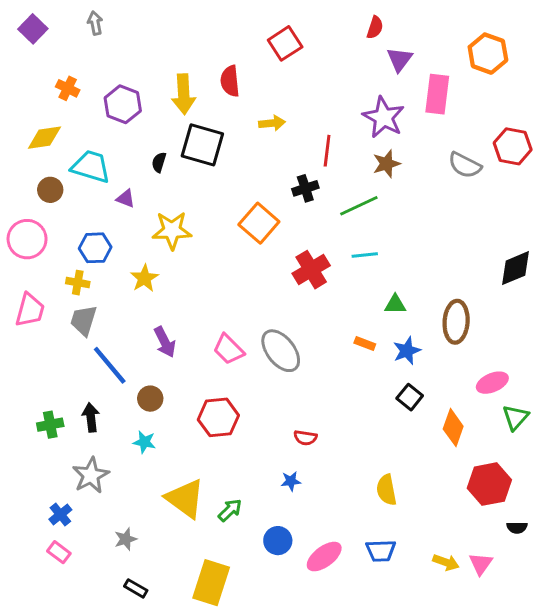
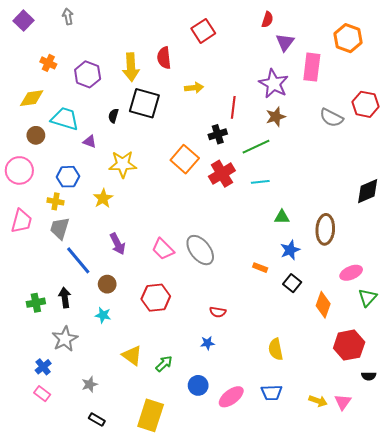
red cross: (311, 270) -> (222, 174), moved
orange rectangle: (365, 343) -> (260, 268), moved
yellow triangle: (185, 499) -> (132, 355), size x0.7

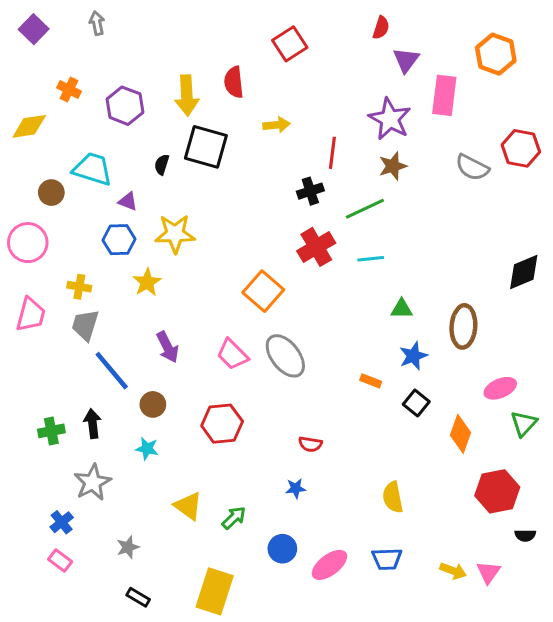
yellow diamond: (32, 98) -> (29, 126), moved
orange square: (185, 159) -> (263, 291), moved
blue hexagon: (68, 177) -> (119, 240), moved

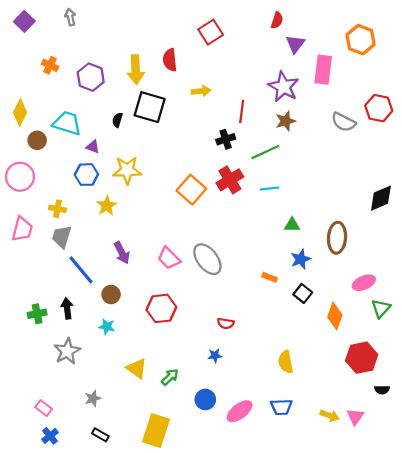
yellow diamond: (29, 126) -> (20, 112), moved, turned -55
orange square: (263, 291) -> (191, 190), moved
blue cross: (62, 522) -> (50, 436), moved

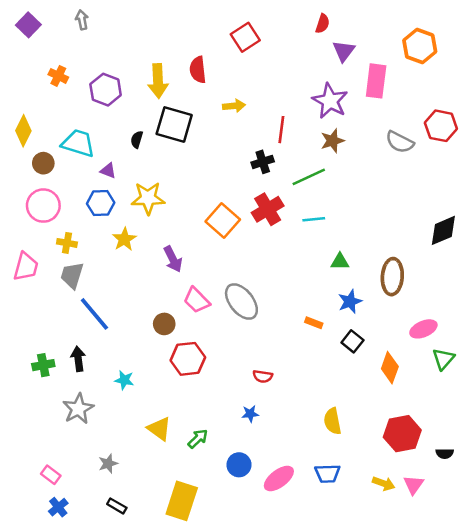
pink circle: (20, 177) -> (43, 206), moved
purple arrow: (122, 253) -> (173, 259), moved
brown circle: (111, 295) -> (164, 324), moved
red hexagon: (362, 358) -> (402, 434), moved

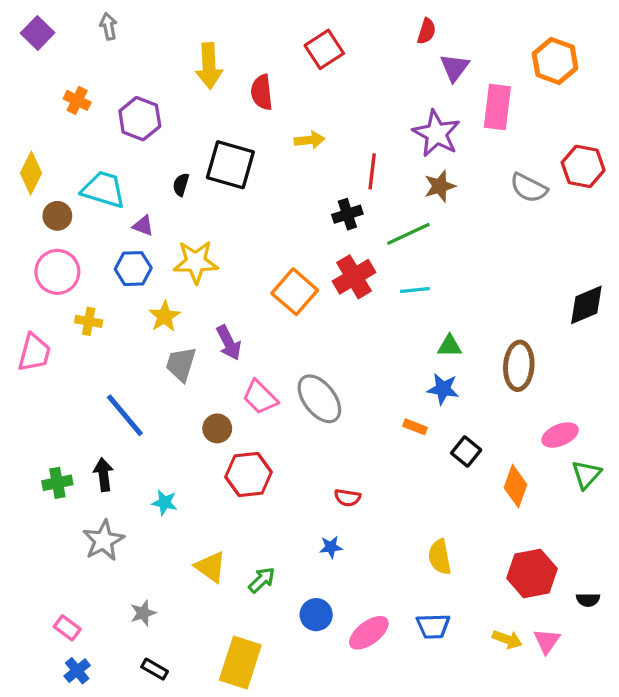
yellow arrow: (158, 81) -> (209, 66), moved
gray trapezoid: (72, 275) -> (181, 364), moved
blue star: (350, 302) -> (443, 389), moved, turned 30

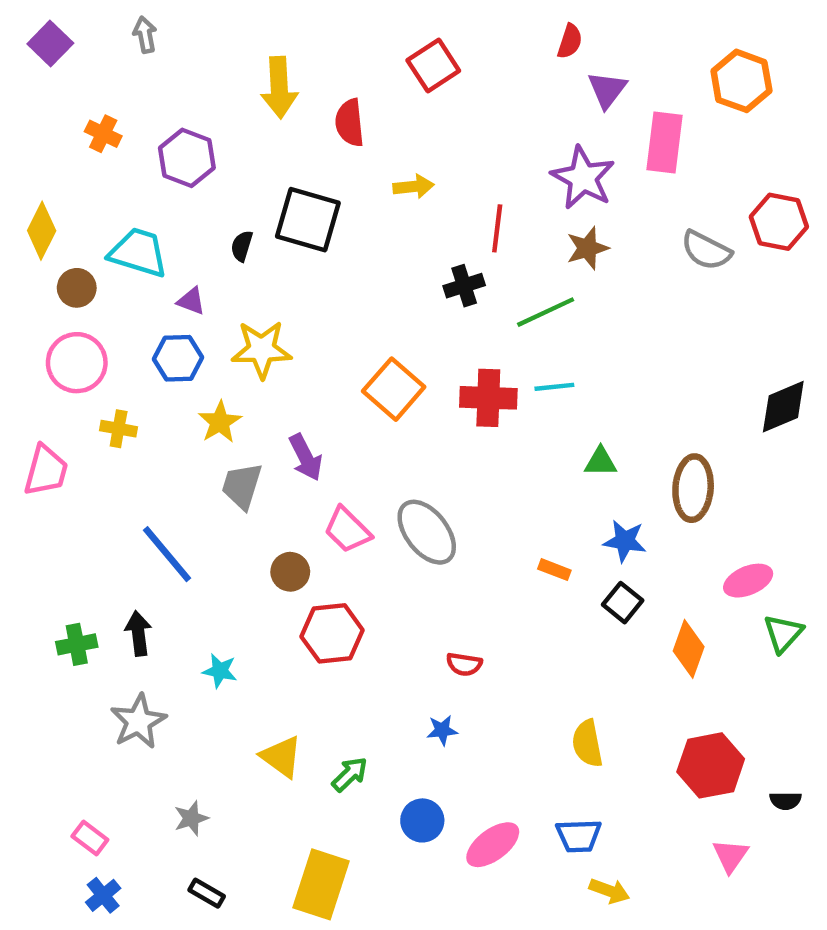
red cross: (354, 277) -> (488, 398), moved, turned 33
blue star: (443, 389) -> (625, 541), moved
yellow arrow: (507, 639) -> (609, 891), moved

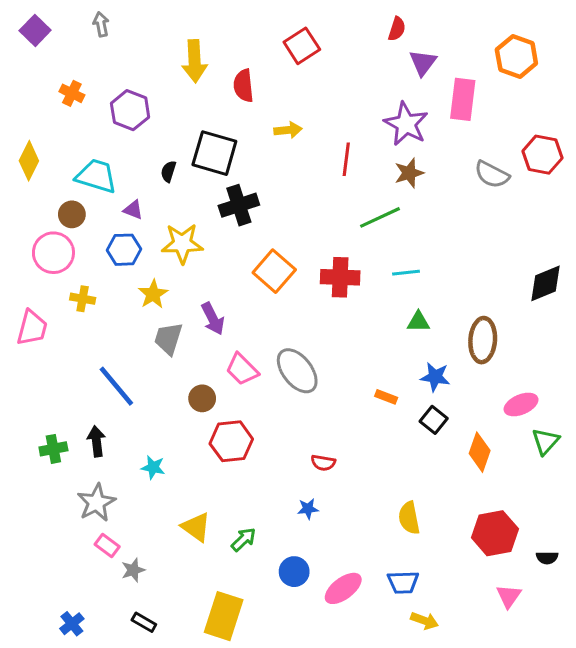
black cross: (464, 286) -> (239, 205), moved, size x1.4
brown circle: (77, 288) -> (72, 214), moved
cyan line: (554, 387) -> (406, 273), moved
pink rectangle: (90, 838) -> (107, 546), moved

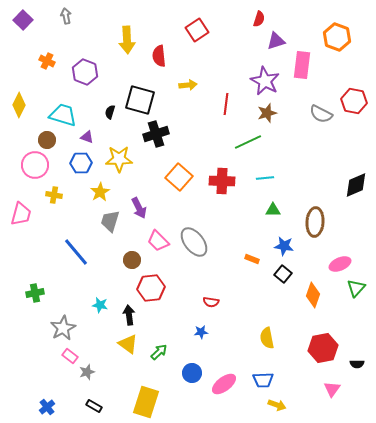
purple triangle: (423, 63) -> (276, 41), turned 36
black arrow: (96, 441) -> (129, 315), moved

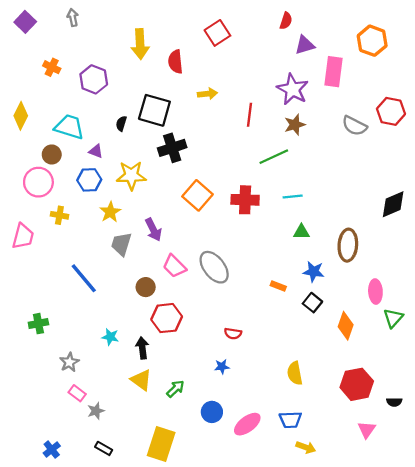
pink ellipse: (340, 264) -> (375, 292), turned -70
gray star: (63, 328) -> (69, 362), size x0.7

